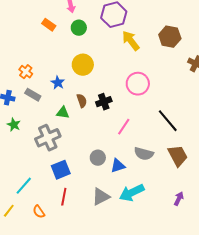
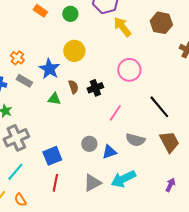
blue star: (58, 83) -> (49, 69), size x1.5
gray cross: (48, 138) -> (16, 138), moved
orange semicircle: (39, 212) -> (20, 200), moved

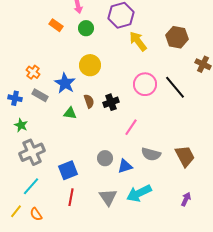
black line: (159, 107) -> (175, 87), moved
gray triangle: (92, 183) -> (108, 197), turned -36

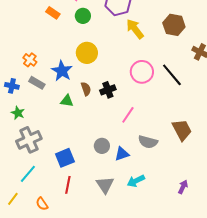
brown trapezoid: (185, 156) -> (182, 130), moved
cyan arrow: (139, 193) -> (136, 181), size x0.7
orange semicircle: (36, 214) -> (42, 204), moved

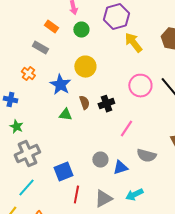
gray rectangle: (37, 83) -> (40, 48), moved
red line: (68, 185) -> (76, 195), moved
gray triangle: (105, 185) -> (103, 199), turned 36

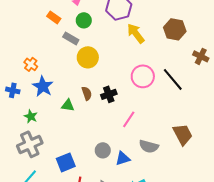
gray rectangle: (40, 48) -> (71, 38), moved
blue star: (60, 85) -> (43, 86), moved
green star: (16, 127) -> (31, 116), moved

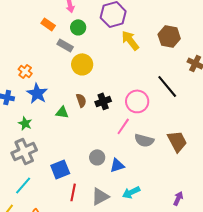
pink circle: (143, 76) -> (137, 101), moved
gray semicircle: (149, 146) -> (144, 140), moved

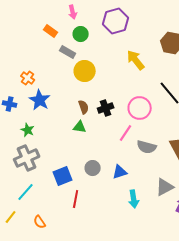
yellow arrow: (130, 40) -> (136, 60), moved
green triangle: (62, 112) -> (80, 127), moved
gray circle: (97, 157) -> (93, 168), moved
cyan arrow: (131, 192) -> (134, 199), turned -72
gray triangle: (100, 196) -> (165, 187), moved

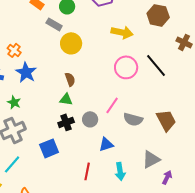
yellow arrow: (136, 60) -> (122, 32), turned 140
black cross: (106, 108) -> (66, 122), moved
pink circle: (140, 108) -> (126, 67), moved
gray circle: (93, 168) -> (90, 119), moved
red line: (76, 199) -> (87, 171), moved

